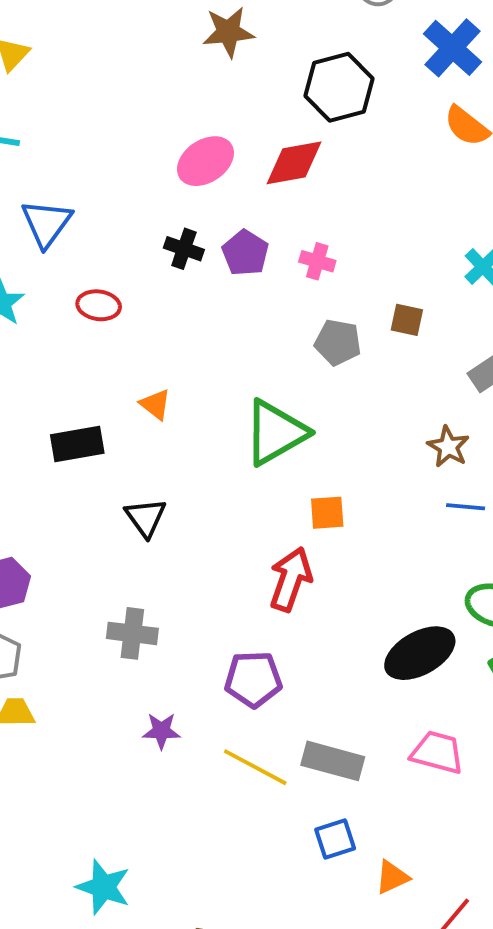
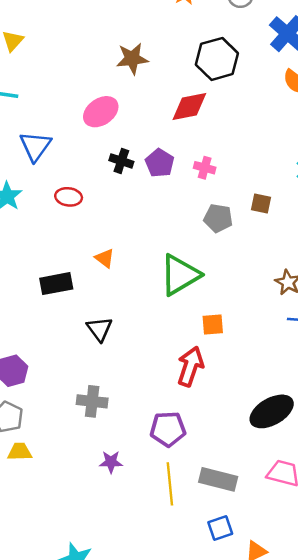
brown star: (228, 32) -> (132, 59), moved
pink ellipse: (205, 161) -> (101, 112), moved
yellow line: (255, 767) -> (170, 484), turned 57

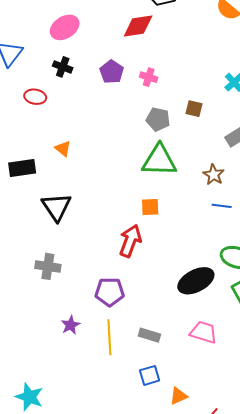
black cross: (121, 161) -> (63, 67), moved
green triangle: (180, 275) -> (159, 160), moved, turned 30
black triangle: (99, 329) -> (56, 207), size x1.4
purple star: (111, 462) -> (71, 325), moved, turned -30
gray rectangle: (218, 479) -> (149, 335), size x0.7

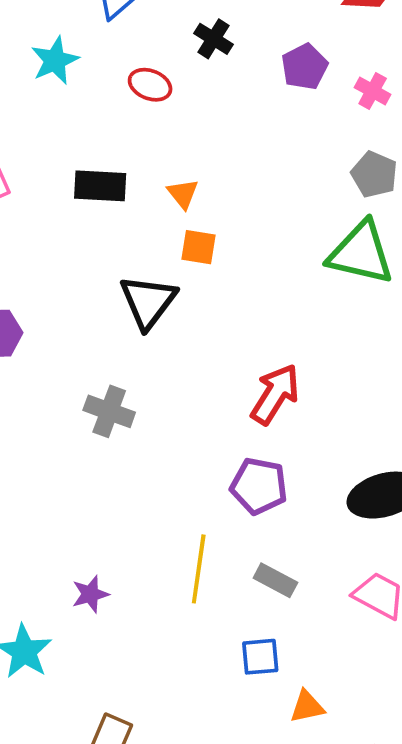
black rectangle: (22, 168) -> (100, 186), moved
orange square: (150, 207) -> (198, 247), moved
purple pentagon: (110, 292) -> (259, 486), moved
purple star: (71, 325) -> (90, 594), moved

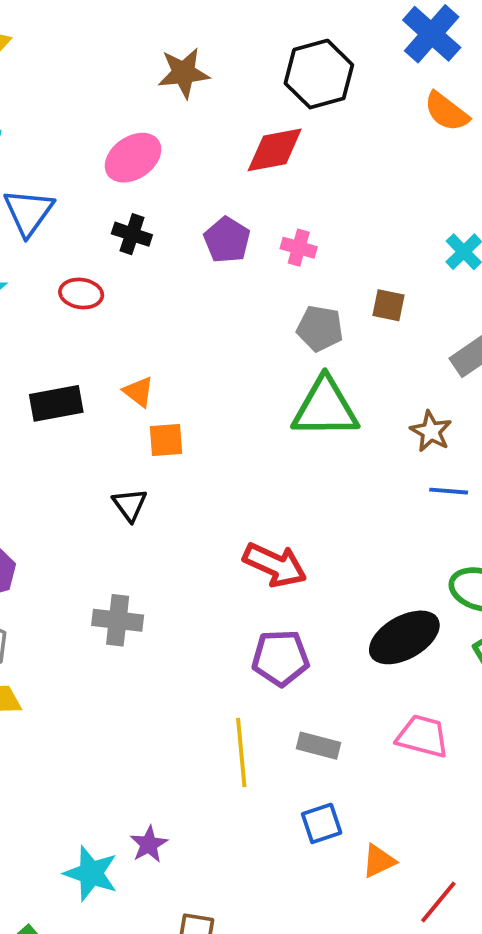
black triangle: (148, 302) -> (130, 505), size x0.6
red arrow: (275, 394) -> (275, 565), turned 96
purple star: (90, 594) -> (149, 844), moved

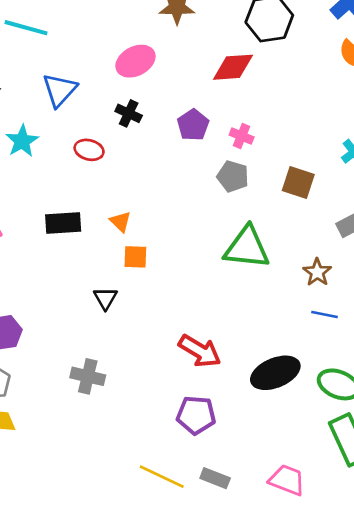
brown square: (388, 305) -> (298, 183), size x1.4
gray pentagon: (320, 328) -> (233, 176), moved
black ellipse: (404, 637) -> (275, 373), moved
yellow line: (241, 753) -> (162, 477), turned -66

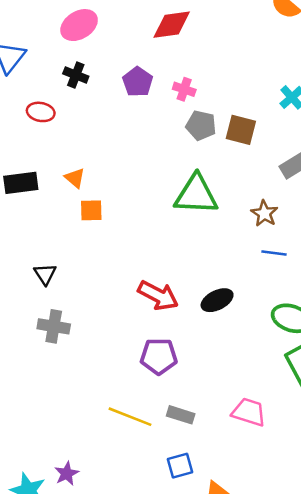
gray pentagon: (233, 176) -> (201, 125), moved
black triangle: (105, 298) -> (45, 274), moved
black ellipse: (275, 373) -> (217, 300), moved, size x0.7

